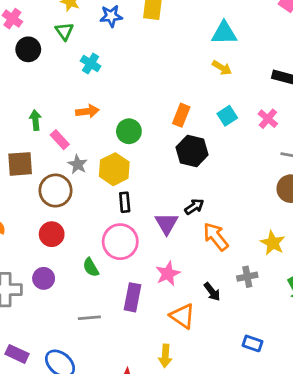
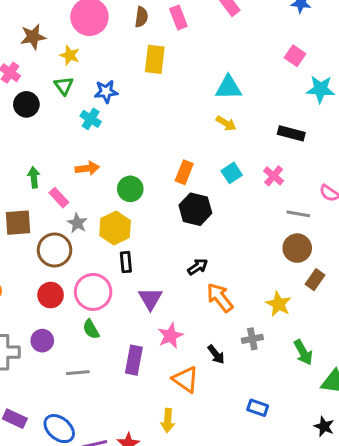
blue star: (111, 16) -> (106, 92), moved
purple triangle: (166, 224) -> (150, 299), moved
pink circle: (120, 242) -> (93, 292), moved
gray line: (89, 318) -> (78, 373), moved

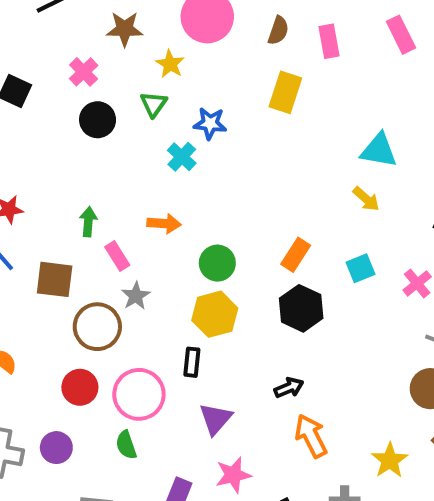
yellow hexagon: (115, 228) -> (215, 314), moved

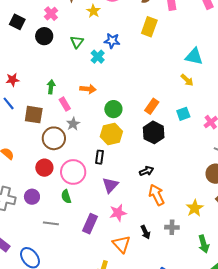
green triangle: (154, 104) -> (77, 42), moved
black circle: (98, 120) -> (44, 36), moved

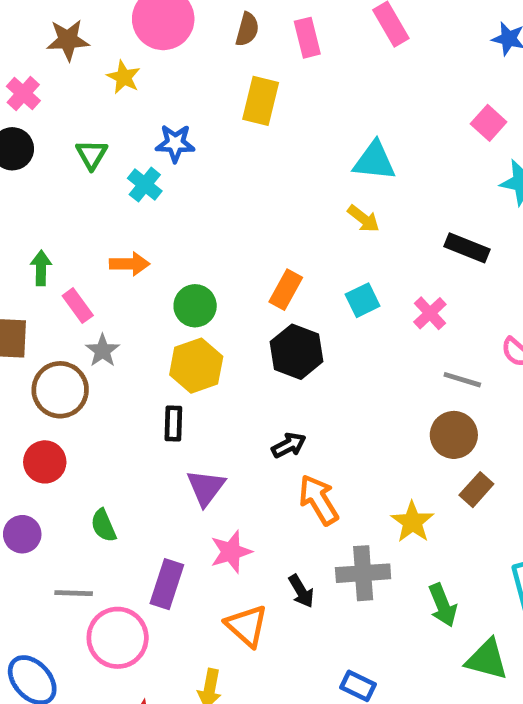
pink circle: (73, 172) -> (118, 638), moved
gray cross: (172, 227) -> (363, 573), size x1.5

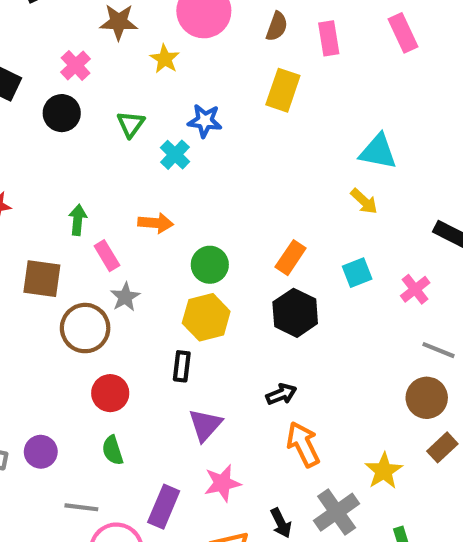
red circle: (45, 462) -> (110, 393), moved
gray cross: (363, 573) -> (337, 512), turned -36

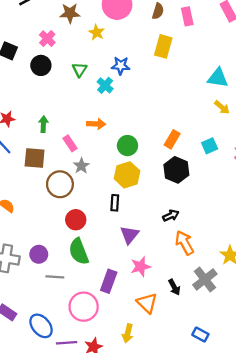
yellow arrow: (364, 201) -> (222, 107), moved
green arrow: (78, 220) -> (43, 124), moved
green semicircle: (113, 450) -> (79, 251), size x1.6
gray line: (81, 507) -> (55, 277), moved

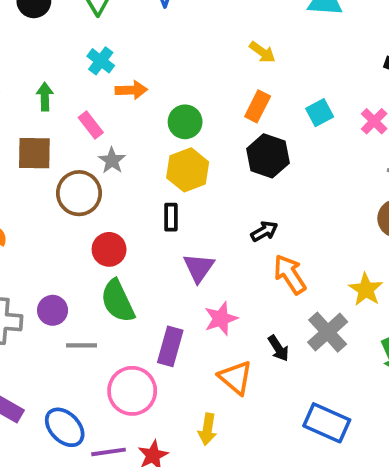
cyan cross: (105, 85) -> (101, 61), moved
yellow arrow: (222, 107) -> (262, 52), moved
blue rectangle: (200, 335) -> (327, 423), size x1.6

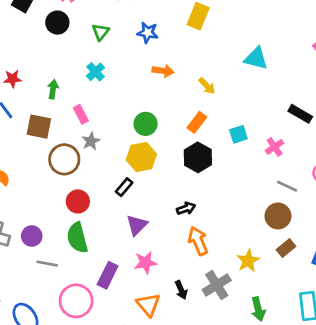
orange arrow: (131, 90) -> (163, 71), moved
black rectangle: (171, 217) -> (124, 187), turned 30

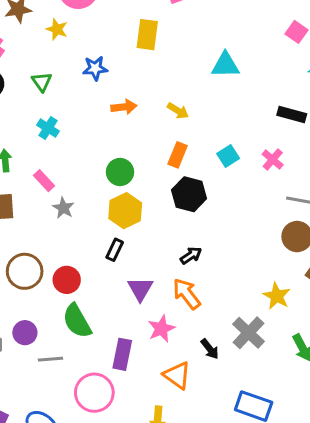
brown circle: (64, 159) -> (25, 271), moved
orange arrow: (198, 241) -> (187, 294), moved

